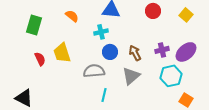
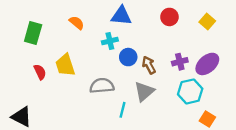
blue circle: (110, 52) -> (128, 57), moved
cyan line: (104, 95) -> (122, 110), moved

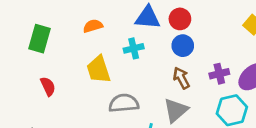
red circle: (169, 17) -> (180, 19), moved
orange semicircle: (77, 23) -> (93, 26), turned -56
blue circle: (128, 57) -> (183, 46), moved
yellow trapezoid: (65, 65) -> (98, 70), moved

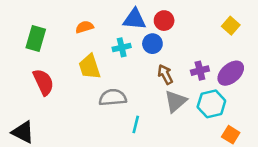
blue circle: (183, 46) -> (152, 44), moved
red semicircle: (48, 86) -> (43, 82), size x1.5
gray triangle: (176, 110) -> (176, 101), moved

